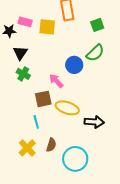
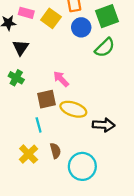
green square: (97, 25) -> (107, 16), size x1.5
yellow square: (47, 27) -> (51, 18), turned 30
blue circle: (74, 65) -> (81, 27), moved
green cross: (23, 74) -> (16, 78), moved
brown semicircle: (51, 145) -> (55, 151), turned -32

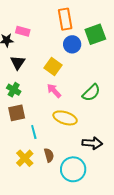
yellow square: (51, 18) -> (53, 67), moved
green semicircle: (105, 48) -> (91, 93), moved
brown square: (46, 99) -> (17, 113), moved
black arrow: (104, 125) -> (92, 143), moved

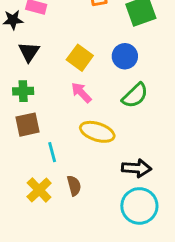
blue circle: (72, 44) -> (125, 56), moved
green cross: (14, 90) -> (23, 91), turned -32
cyan circle: (73, 169) -> (139, 206), moved

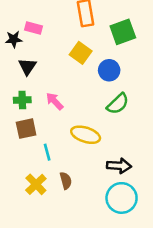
yellow square: (80, 58) -> (81, 53), moved
pink arrow: (81, 93) -> (55, 101), moved

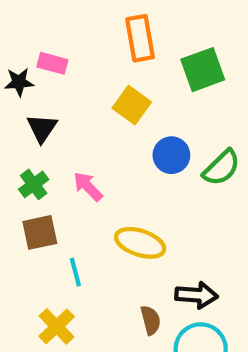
blue circle: (109, 70) -> (171, 155), moved
green cross: (22, 100) -> (34, 184), turned -35
green semicircle: (118, 104) -> (222, 168), moved
brown semicircle: (66, 181) -> (151, 320), moved

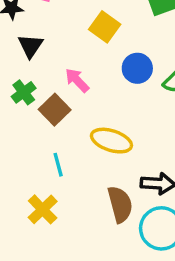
pink arrow: (88, 187) -> (77, 80), moved
brown square: (40, 232) -> (55, 110), moved, turned -32
brown semicircle: (151, 320) -> (120, 204), size x1.5

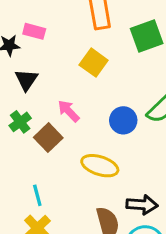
blue circle: (137, 68) -> (123, 120), moved
cyan line: (58, 165) -> (37, 195), moved

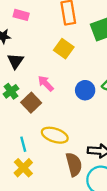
pink rectangle: (34, 31) -> (21, 15), moved
yellow ellipse: (100, 166) -> (55, 135), moved

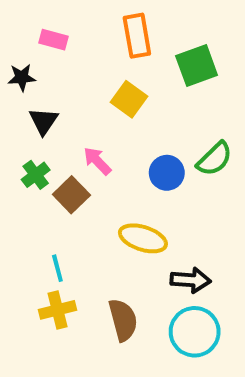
yellow ellipse: (55, 135) -> (143, 238), moved
brown semicircle: (74, 164) -> (123, 320), moved
yellow cross: (23, 168) -> (57, 310), turned 30

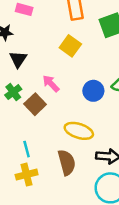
brown semicircle: (123, 320) -> (67, 162), moved

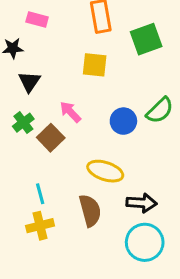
yellow square: (70, 46) -> (95, 65), turned -30

